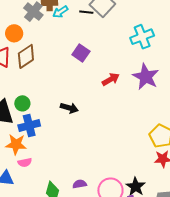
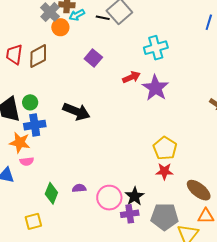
orange circle: (14, 33) -> (60, 27), moved
red arrow: (111, 79) -> (131, 77), moved
black arrow: (69, 108) -> (76, 111), size x1.5

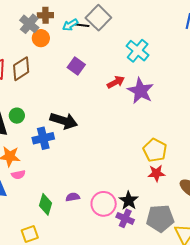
cyan arrow: (77, 15) -> (70, 25), moved
cyan cross: (156, 48) -> (138, 51), turned -30
blue cross: (35, 125) -> (43, 138), moved
purple cross: (130, 214) -> (125, 218), turned 36

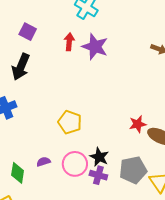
red arrow: (116, 82) -> (69, 42), turned -48
black arrow: (64, 121) -> (21, 67), moved, turned 104
yellow pentagon: (155, 150) -> (70, 122), moved
red star: (156, 173) -> (138, 124), moved

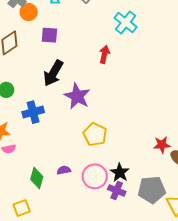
purple square: (28, 32) -> (49, 35), moved, turned -30
purple star: (95, 47) -> (77, 96), moved

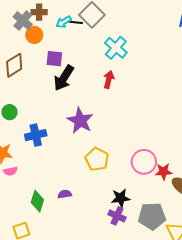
cyan cross: (126, 23) -> (116, 48), moved
black arrow: (53, 73) -> (64, 78), moved
black star: (120, 173) -> (121, 198), turned 30
pink circle: (95, 176) -> (144, 162), moved

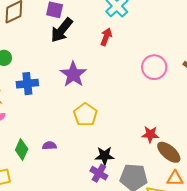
pink circle: (144, 162) -> (154, 67), moved

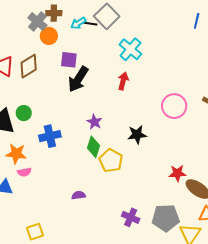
purple star: (73, 74) -> (94, 122), size x0.6
green diamond: (22, 149) -> (93, 147), moved
black star: (105, 156) -> (137, 135), moved

